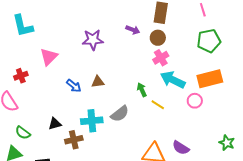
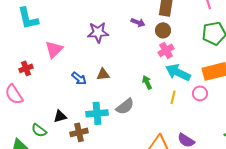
yellow line: (158, 105) -> (173, 97), moved, turned 72
green semicircle: (23, 133) -> (39, 130), moved

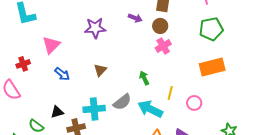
cyan arrow: (178, 72) -> (150, 109), moved
brown triangle: (103, 74) -> (100, 70), turned -40
blue arrow: (79, 78) -> (62, 74), moved
pink circle: (200, 93) -> (194, 103), moved

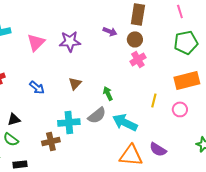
pink triangle: (51, 45) -> (36, 42), moved
green arrow: (144, 78) -> (108, 93), moved
yellow line: (170, 93) -> (154, 100), moved
pink circle: (194, 103) -> (180, 109), moved
black triangle: (57, 112) -> (14, 119), moved

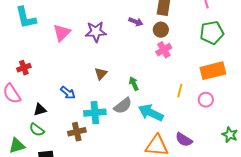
blue arrow: (37, 87) -> (68, 93), moved

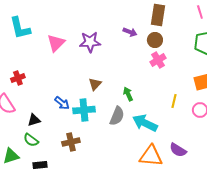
gray semicircle: (123, 106) -> (117, 116), turned -30
cyan cross: (95, 113) -> (84, 110), moved

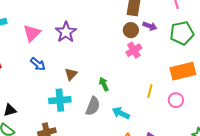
purple arrow: (130, 32) -> (150, 26), moved
purple star: (90, 42) -> (66, 32), turned -30
blue arrow: (62, 103) -> (38, 64), moved
cyan arrow: (145, 123) -> (121, 113), size x0.7

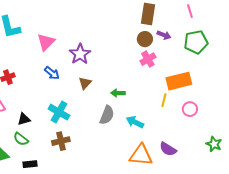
purple star: (66, 32) -> (80, 54), moved
orange rectangle: (183, 71) -> (179, 81), moved
green arrow: (104, 84) -> (118, 93), turned -64
cyan cross: (60, 100) -> (59, 112), moved, turned 35

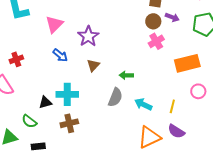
yellow line: (164, 100) -> (172, 106), moved
cyan cross: (59, 112) -> (67, 94), turned -30
black triangle: (24, 119) -> (45, 102), moved
orange triangle: (141, 155) -> (149, 137), turned -30

